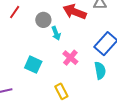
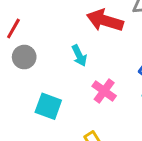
gray circle: (43, 20) -> (24, 57), moved

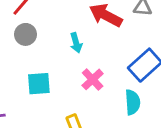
cyan square: (48, 106) -> (39, 84), turned -35

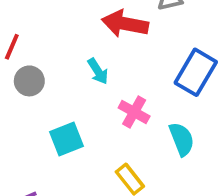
cyan semicircle: (133, 102) -> (182, 139), moved

